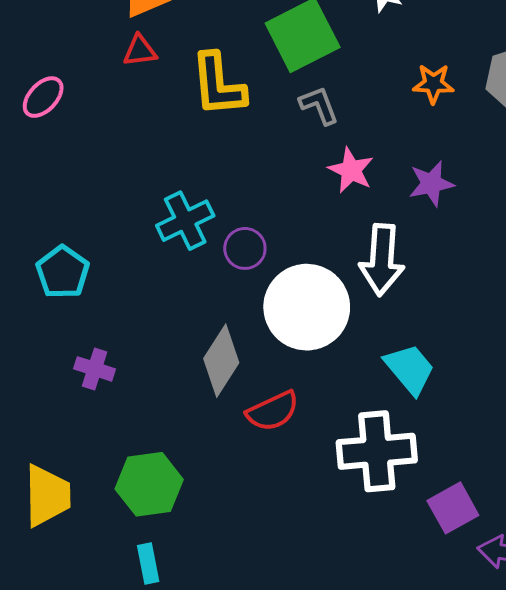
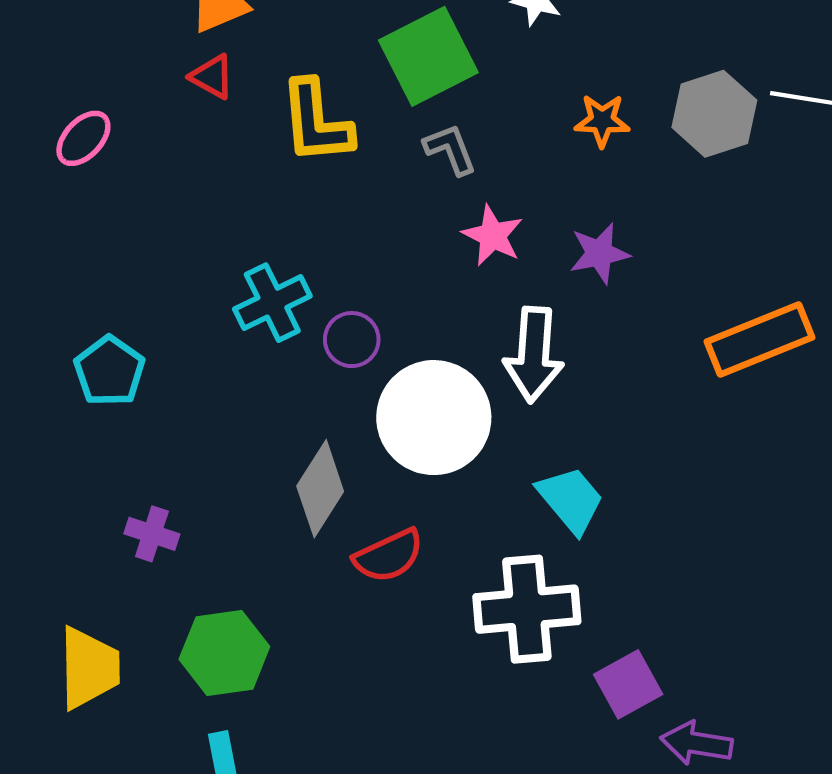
red triangle: (140, 51) -> (212, 77), turned 36
purple cross: (95, 369) -> (152, 534), moved

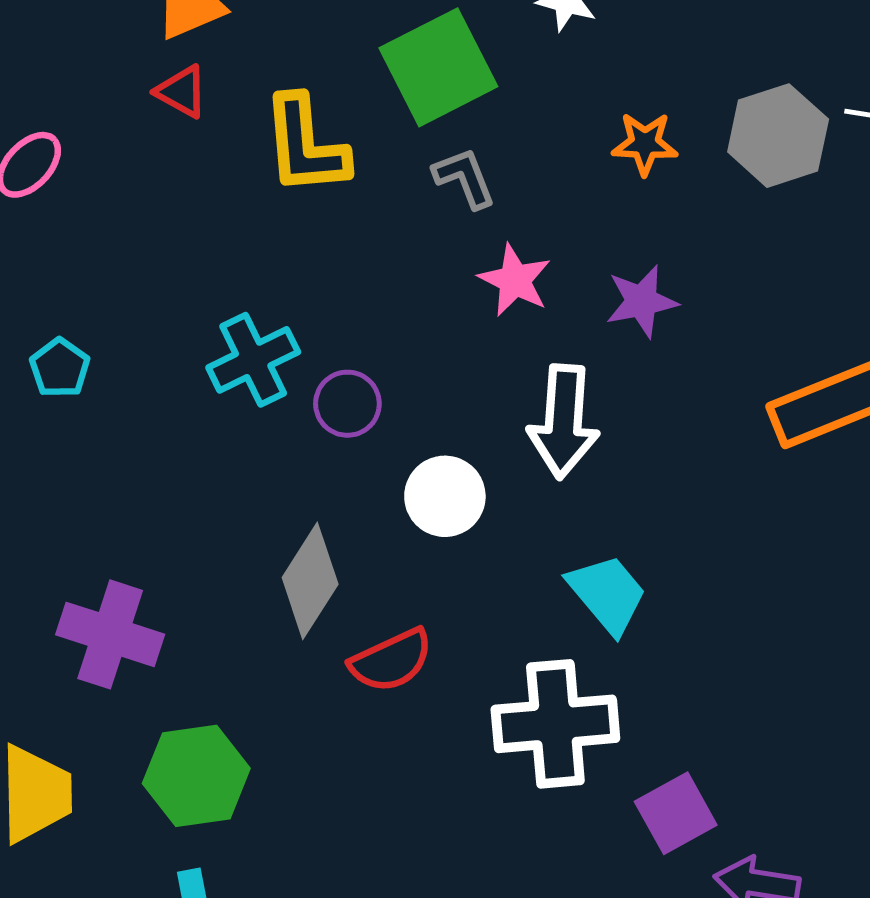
cyan pentagon: (109, 371) -> (60, 368), moved, size x0.7
white circle: (434, 418) -> (445, 496), size x0.6
purple cross: (152, 534) -> (110, 634), size x1.6

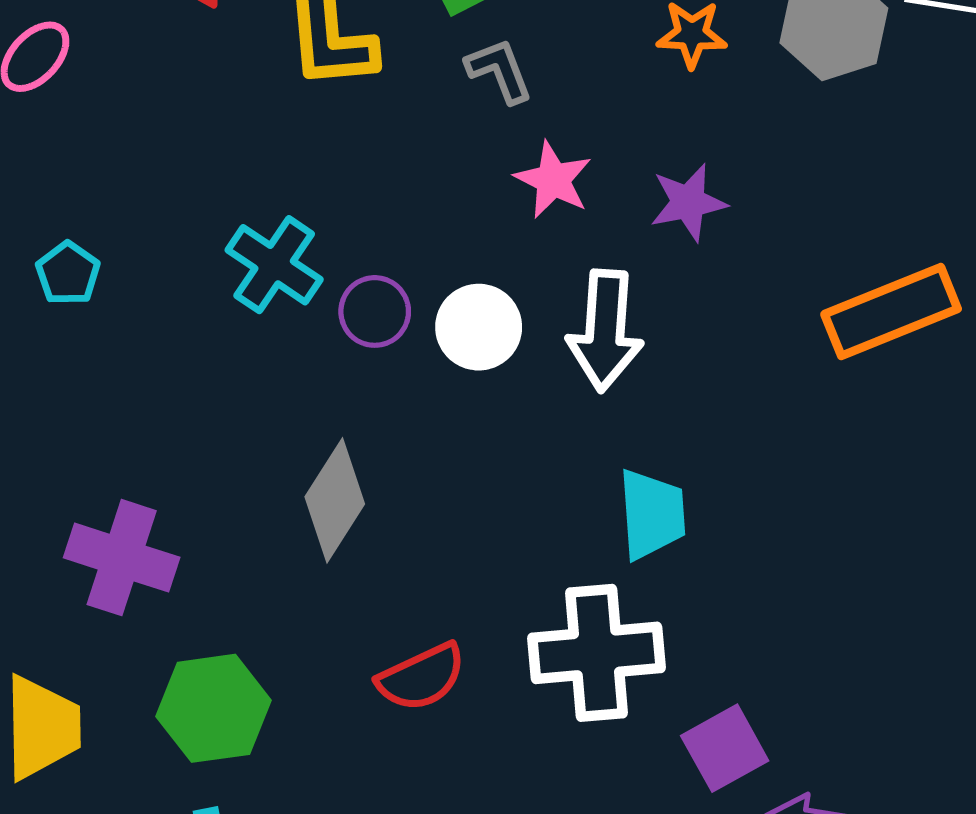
cyan cross: (253, 360) -> (274, 265), turned -30
white circle: (445, 496) -> (479, 327), moved
cyan trapezoid: (607, 594) -> (652, 514), turned 36
red semicircle: (391, 660) -> (421, 677), moved

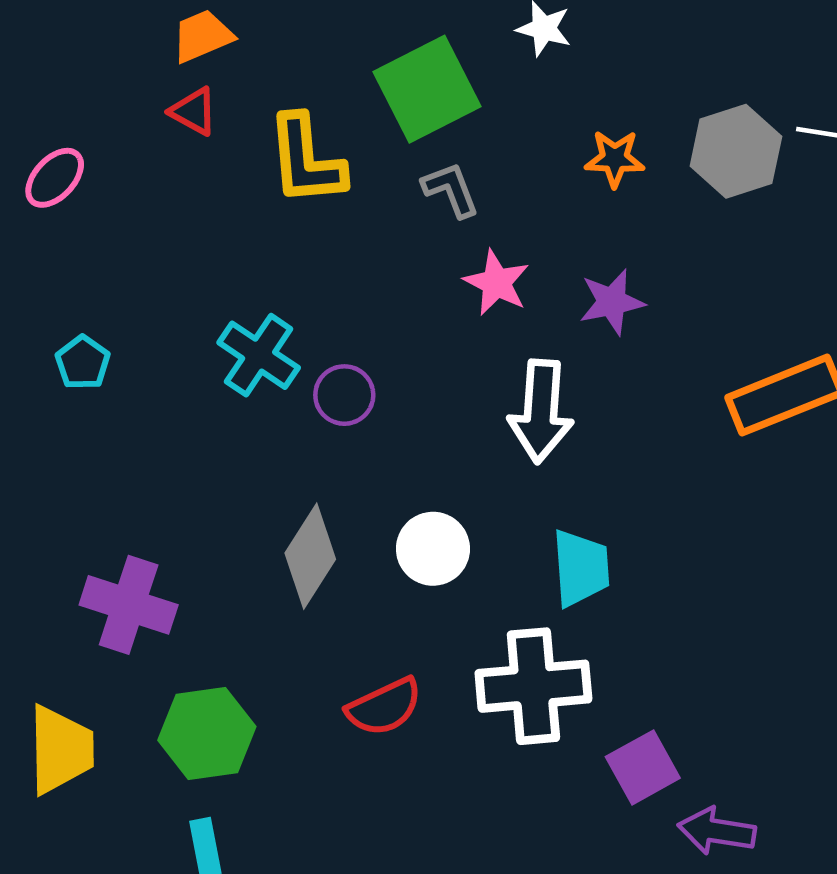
white circle: (479, 327) -> (433, 549), moved

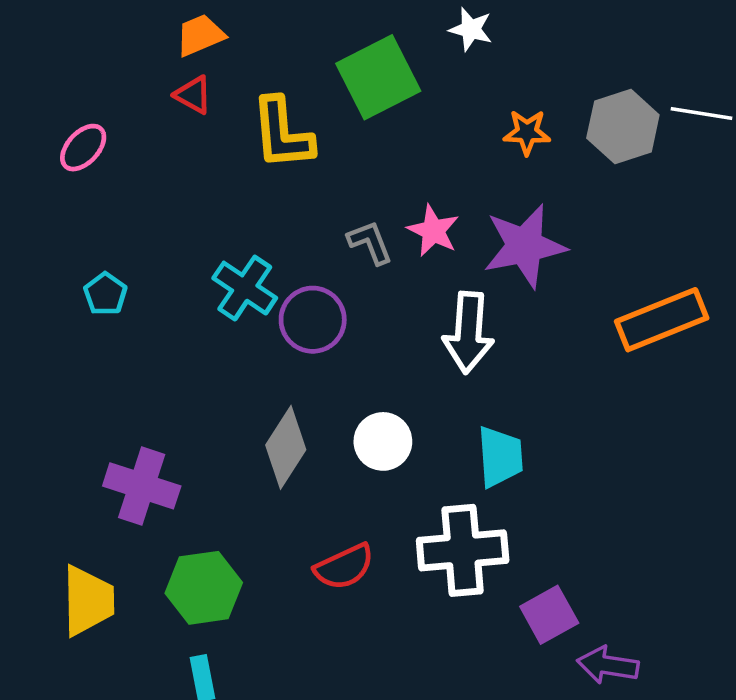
gray L-shape: (451, 190) -> (370, 242), moved
purple star: (612, 302) -> (525, 246), size x1.6
purple circle: (344, 395) -> (313, 320), size x1.4

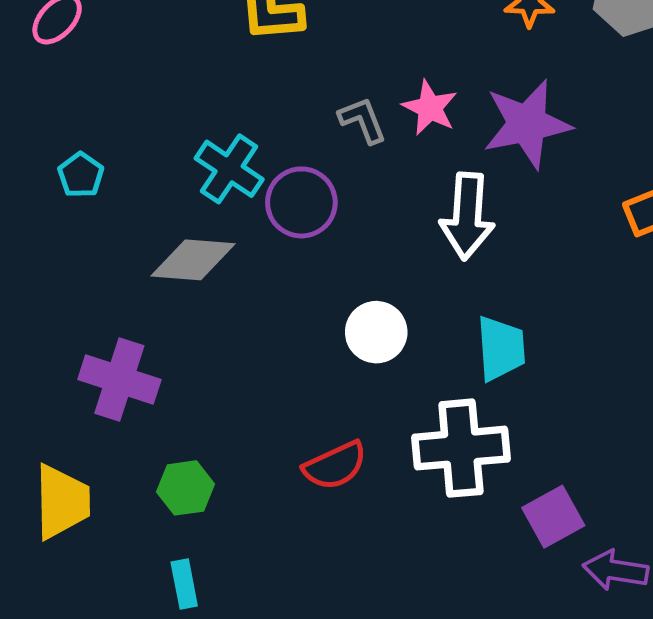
gray diamond: (286, 447) -> (193, 260), moved, turned 62
green hexagon: (204, 588) -> (185, 488), size x0.7

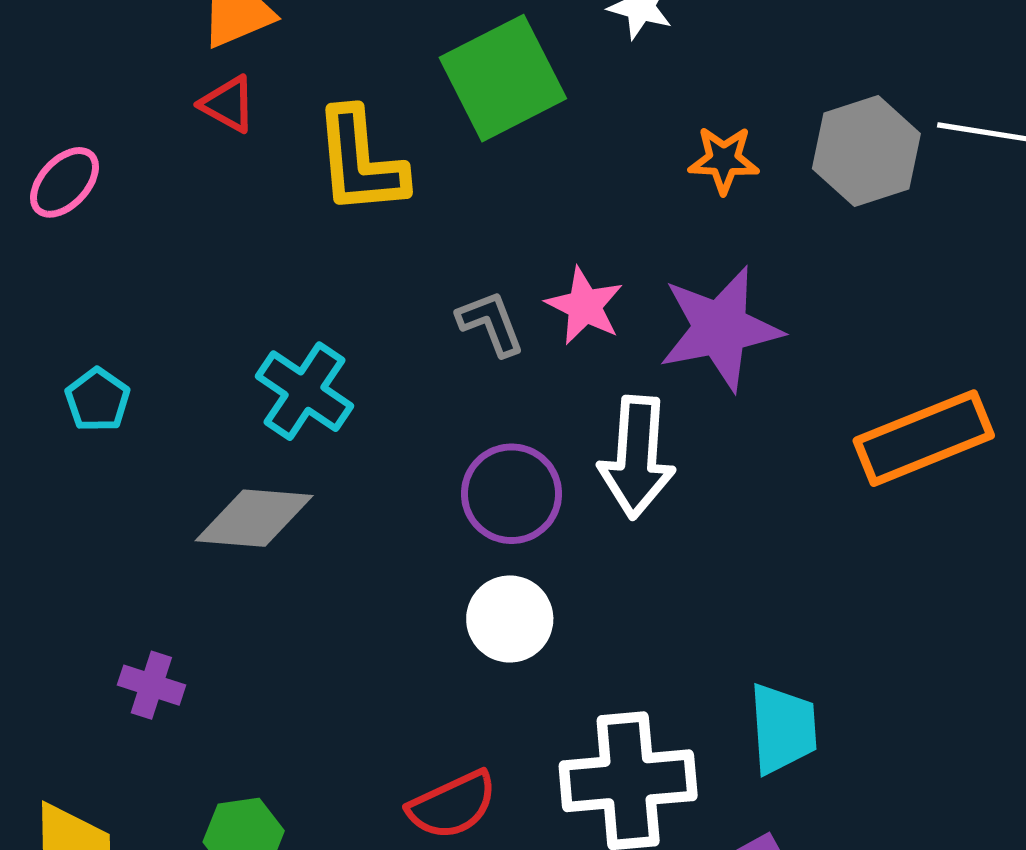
purple circle: (301, 202) -> (512, 494), moved
cyan trapezoid: (501, 348) -> (783, 729), moved
purple cross: (119, 380) -> (151, 685), size x0.6

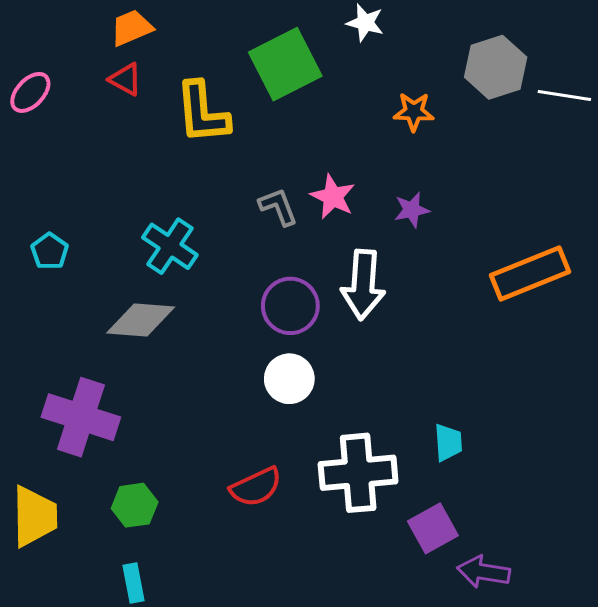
gray hexagon: (866, 151) -> (496, 67), moved
pink ellipse: (64, 182) -> (30, 92), moved
purple star: (720, 328) -> (412, 210), size x0.5
purple cross: (151, 685) -> (81, 417), size x2.0
cyan trapezoid: (783, 729) -> (448, 442), size x0.7

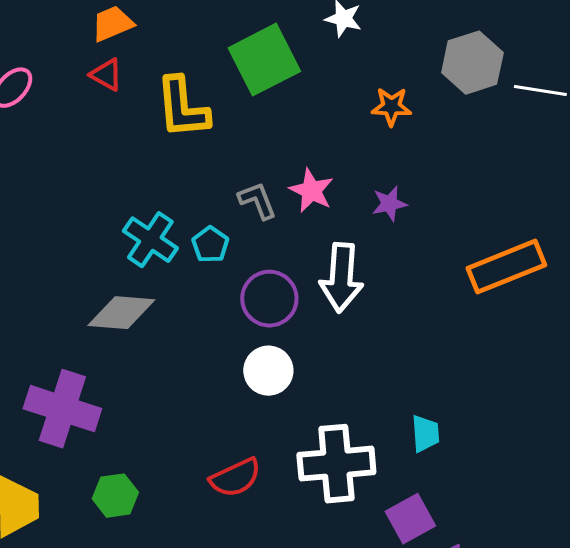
cyan pentagon: (50, 251) -> (210, 245), moved

